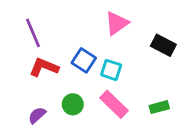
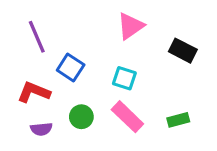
blue square: (84, 60) -> (71, 68), moved
red L-shape: (44, 67) -> (34, 92), moved
purple semicircle: (37, 115) -> (41, 129), turned -144

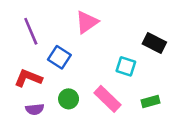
pink triangle: (131, 26) -> (87, 22), moved
cyan square: (124, 78) -> (126, 66), moved

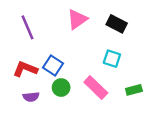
black rectangle: (154, 43) -> (117, 24), moved
blue square: (59, 57) -> (53, 66), moved

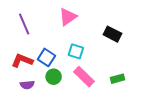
black rectangle: (117, 24) -> (112, 34), moved
cyan square: (112, 59) -> (76, 51), moved

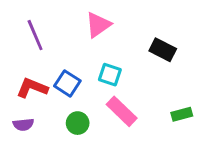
green circle: (54, 77) -> (78, 123), moved
green rectangle: (118, 79) -> (182, 114), moved
purple semicircle: (27, 85) -> (23, 125), moved

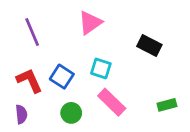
red L-shape: (32, 88) -> (29, 81), turned 44
purple semicircle: (23, 125) -> (21, 114), turned -90

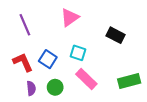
green rectangle: (167, 105) -> (129, 81), size x1.5
purple semicircle: (21, 114) -> (31, 88), moved

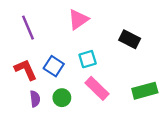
cyan square: (78, 53) -> (88, 59), turned -35

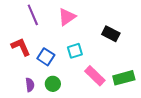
purple line: (28, 28) -> (33, 15), moved
red L-shape: (26, 70) -> (21, 47), moved
pink rectangle: (97, 88) -> (95, 76), moved

